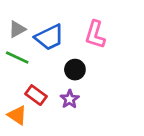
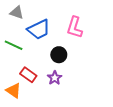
gray triangle: (17, 29) -> (17, 13), moved, turned 48

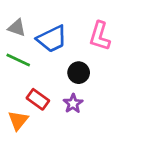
gray triangle: (17, 13) -> (17, 28), moved
orange triangle: (14, 90) -> (18, 120), turned 35

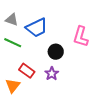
pink L-shape: (100, 36) -> (81, 37), moved

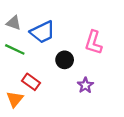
purple star: (52, 74) -> (85, 85), moved

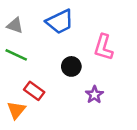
blue trapezoid: (43, 32) -> (60, 22), moved

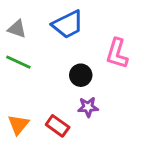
red rectangle: (34, 91) -> (58, 126), moved
purple star: (94, 95) -> (88, 107), moved, turned 30

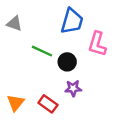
blue trapezoid: (68, 24) -> (72, 21), moved, turned -48
green line: (18, 62) -> (42, 51), moved

